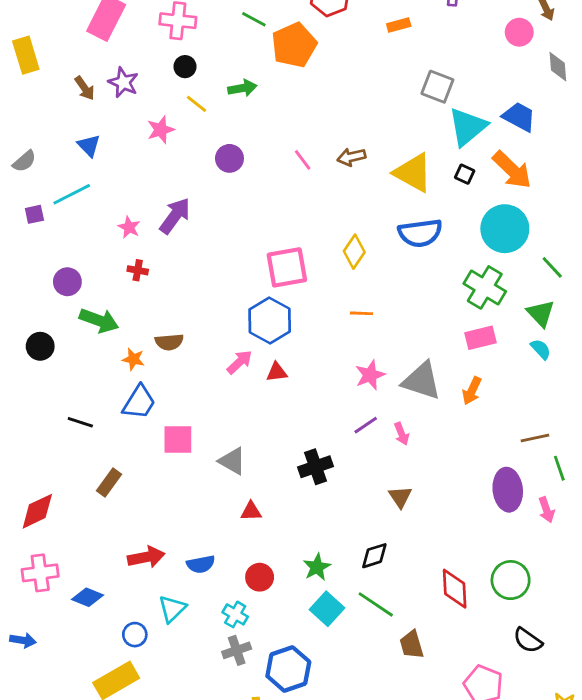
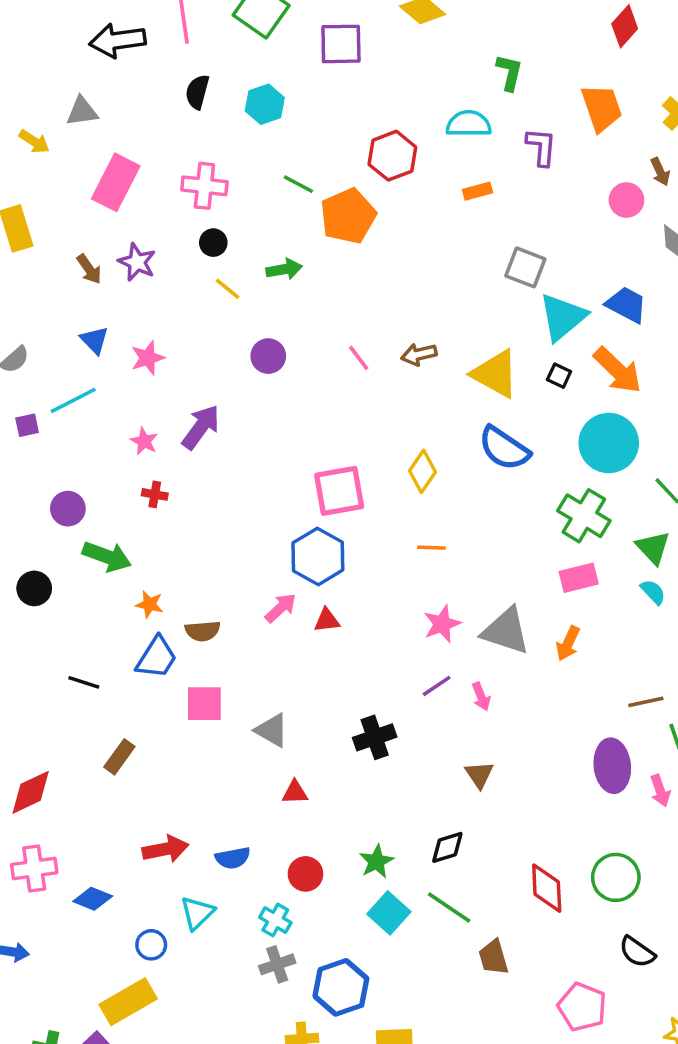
pink star: (161, 130) -> (148, 358), moved
blue semicircle: (420, 233) -> (504, 448), turned 42
brown semicircle: (169, 342) -> (203, 631), moved

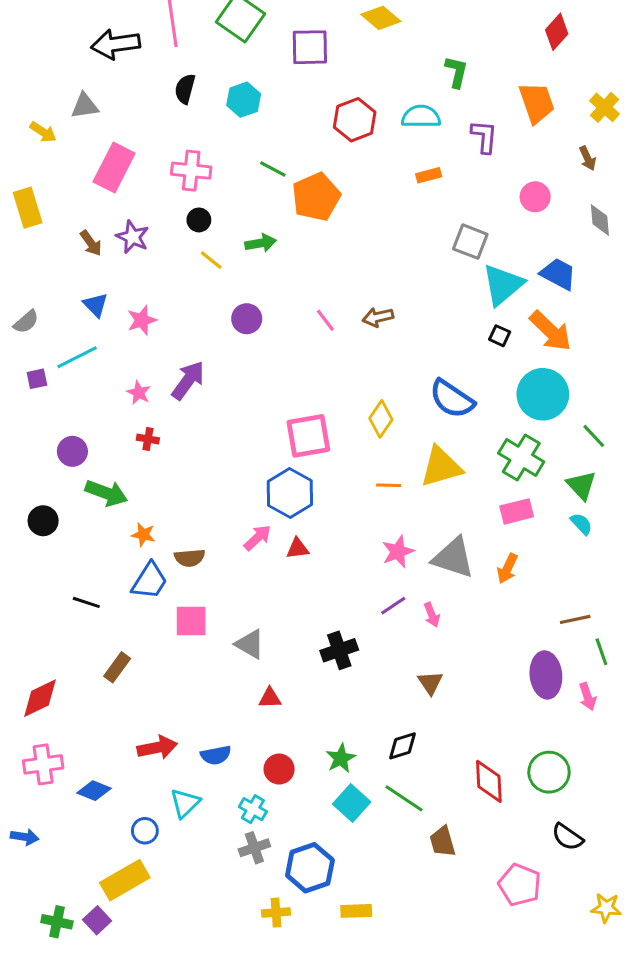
red hexagon: (392, 156) -> (355, 120), moved
pink circle: (626, 200) -> (535, 197), moved
yellow triangle: (495, 374) -> (441, 467), moved, turned -45

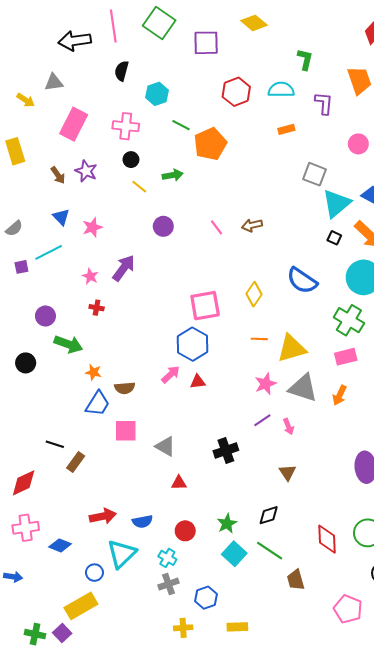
cyan hexagon: (244, 100) -> (157, 94), moved
yellow triangle: (441, 467) -> (292, 348), moved
black line: (86, 602) -> (55, 444), moved
cyan triangle: (185, 803) -> (122, 554), size x1.4
blue hexagon: (310, 868) -> (206, 598), size x0.7

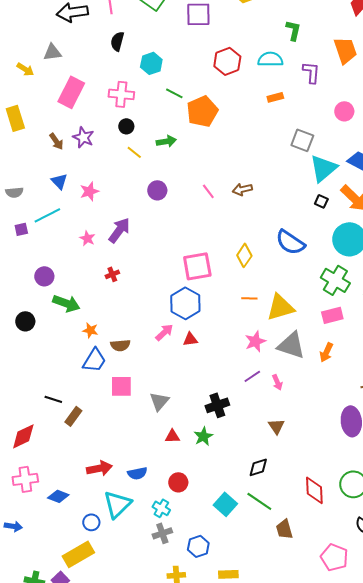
gray semicircle: (14, 228) -> (14, 192), turned 36
red cross: (97, 308) -> (112, 274), moved, turned -32
gray triangle: (165, 446) -> (159, 401), turned 40
green star: (227, 524) -> (203, 436), moved

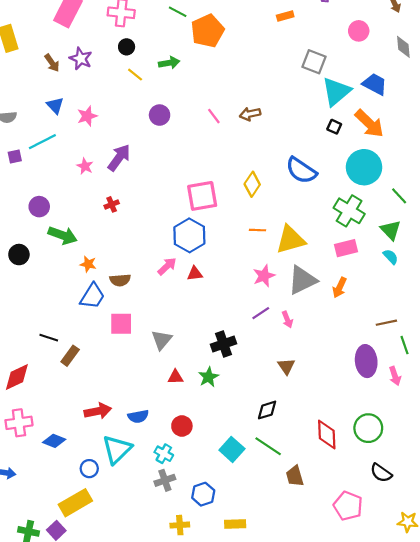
gray triangle: (291, 345) -> (302, 280), turned -44

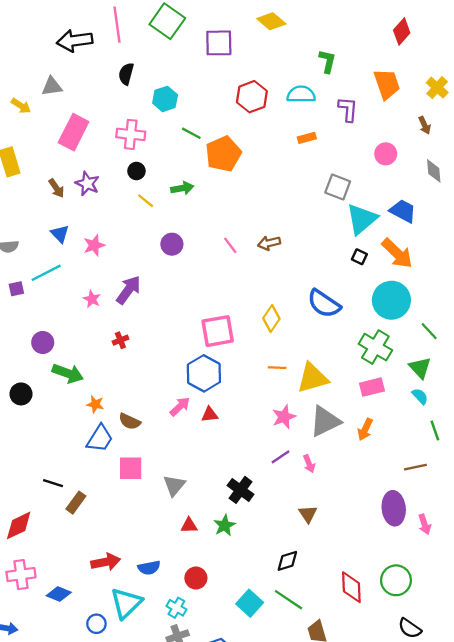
brown semicircle: (120, 280) -> (130, 421), turned 30
black cross: (223, 344) -> (240, 490), turned -35
green line: (404, 345) -> (435, 431), moved

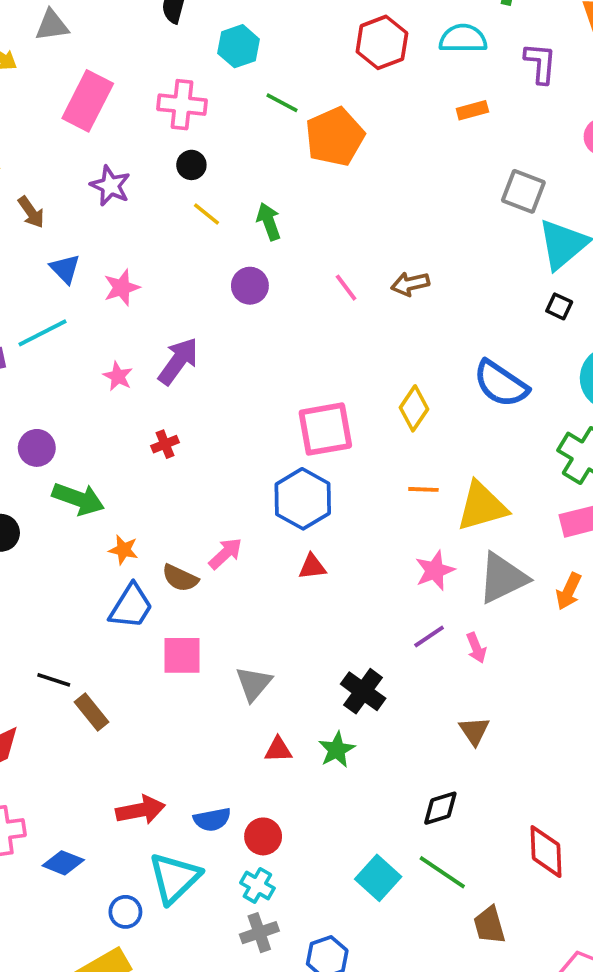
brown arrow: (56, 188) -> (31, 212), moved
green arrow: (182, 188) -> (269, 222), moved, turned -100
pink arrow: (180, 407) -> (225, 554), moved
brown rectangle: (76, 503) -> (91, 712), turned -75
red circle: (196, 578) -> (263, 836), moved

